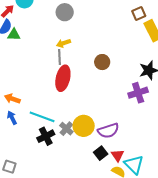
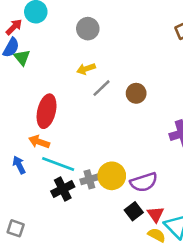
green triangle: (14, 35) -> (22, 57), turned 48
gray line: (59, 57) -> (101, 88), moved, turned 49
red ellipse: (63, 78) -> (47, 111), moved
orange arrow: (12, 99) -> (39, 142), moved
gray cross: (66, 129) -> (89, 179), turned 32

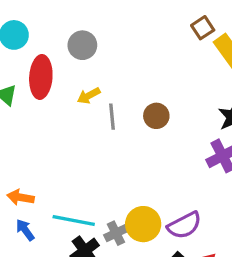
gray line: (101, 88) -> (112, 117), turned -42
red ellipse: (47, 111) -> (41, 77), moved
orange arrow: (39, 142) -> (21, 197), moved

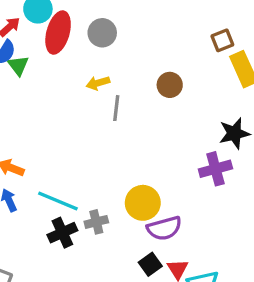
red ellipse: (41, 77) -> (58, 33), moved
brown circle: (156, 116) -> (170, 85), moved
yellow circle: (143, 224) -> (143, 203), moved

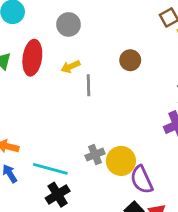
red ellipse: (58, 33) -> (32, 58), moved
gray cross: (96, 222) -> (95, 155), moved
purple semicircle: (164, 228) -> (142, 180), turned 88

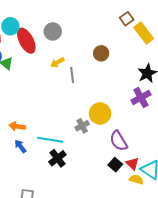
red ellipse: (32, 58) -> (26, 41), moved, turned -30
yellow circle: (121, 161) -> (100, 114), moved

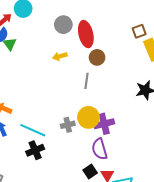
red ellipse: (26, 41) -> (86, 34), moved
brown circle: (101, 53) -> (97, 57), moved
gray line: (72, 75) -> (86, 81), moved
purple cross: (141, 97) -> (104, 124), moved

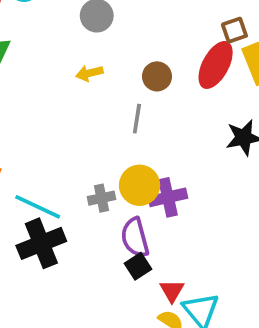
red ellipse: (86, 34) -> (216, 65), moved, turned 40
purple semicircle: (100, 149) -> (135, 237), moved
black cross: (35, 150) -> (41, 243), size x1.4
black square: (90, 172) -> (138, 266), moved

